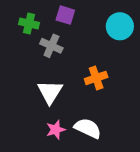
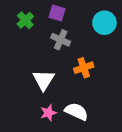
green cross: (29, 23) -> (25, 20), turned 35
gray cross: (51, 46) -> (61, 40), moved

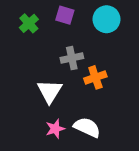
cyan circle: (104, 23) -> (106, 19), moved
gray cross: (61, 40) -> (72, 58), moved, turned -36

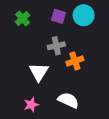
purple square: (65, 15) -> (59, 16), moved
pink star: (55, 129) -> (31, 105), moved

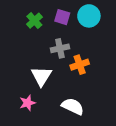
green cross: (23, 18) -> (34, 21), moved
pink star: (31, 105) -> (27, 103), moved

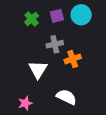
purple square: (62, 17) -> (57, 16), turned -32
pink star: (27, 103) -> (25, 103), moved

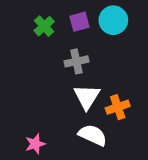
orange cross: (73, 59) -> (118, 107), moved
white triangle: (38, 70) -> (87, 97), moved

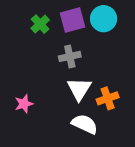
purple square: (79, 22) -> (72, 20), size x1.4
pink star: (35, 144) -> (24, 104), moved

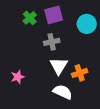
cyan circle: (104, 19) -> (87, 24), moved

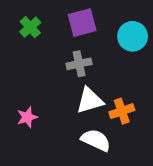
green cross: (30, 18) -> (30, 27), moved
white triangle: (59, 66) -> (90, 100), turned 42

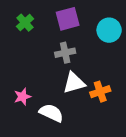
white semicircle: (96, 140) -> (51, 113), moved

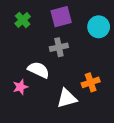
white triangle: (74, 83) -> (67, 98), moved
white semicircle: (51, 113) -> (38, 70), moved

